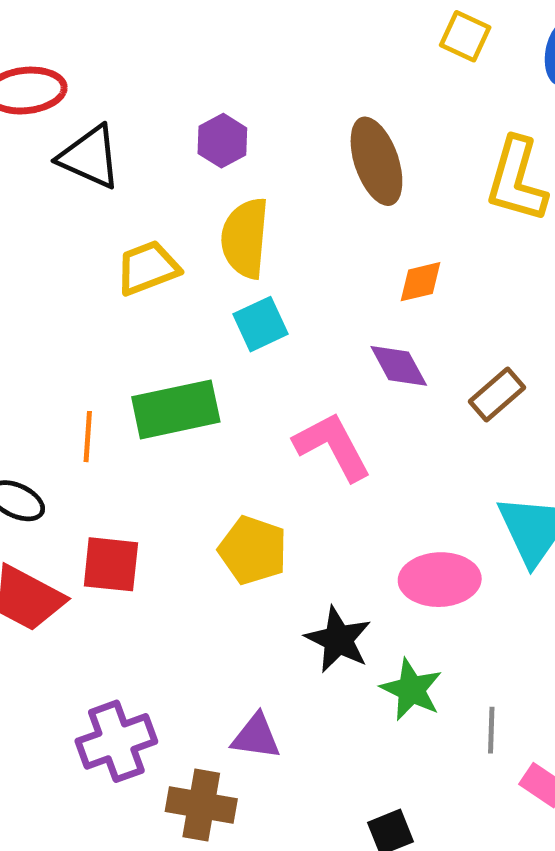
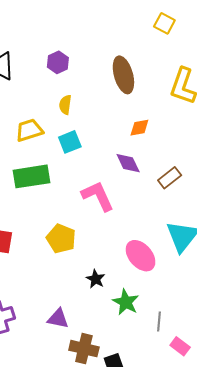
yellow semicircle: (245, 238) -> (65, 105), size x0.6
yellow trapezoid: (148, 268) -> (29, 130), moved
pink ellipse: (440, 580) -> (141, 256), turned 48
black star: (338, 640) -> (96, 279), size x0.7
brown cross: (201, 805) -> (84, 349), moved

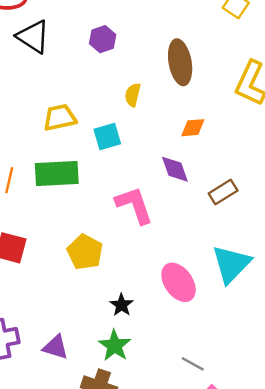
yellow semicircle: (65, 105) -> (133, 95), moved
green star: (126, 302) -> (115, 346), moved
purple triangle: (58, 319) -> (56, 347), moved
gray line: (159, 321) -> (193, 364), turned -72

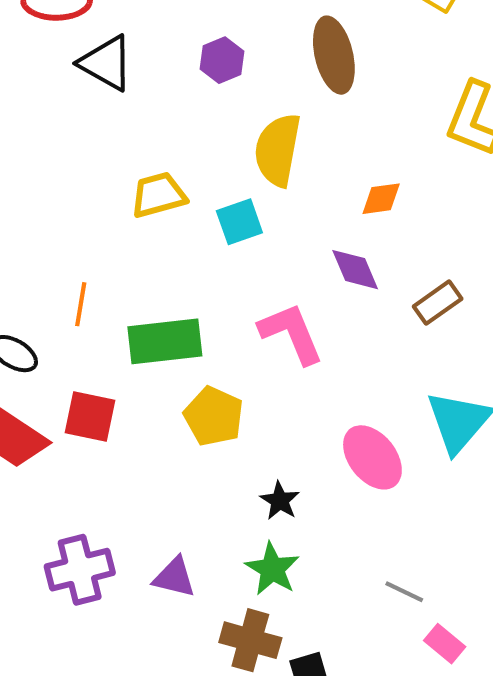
brown ellipse: (180, 62) -> (334, 55), moved
yellow semicircle: (133, 95) -> (278, 150), size x1.8
green rectangle: (57, 173) -> (165, 341), moved

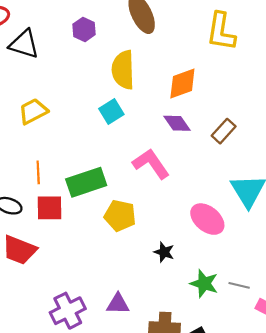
yellow trapezoid: (158, 195) -> (33, 111), moved
orange diamond: (381, 199) -> (182, 83), size x1.5
red square: (90, 416) -> (49, 208), moved
green star: (272, 569) -> (204, 284), moved

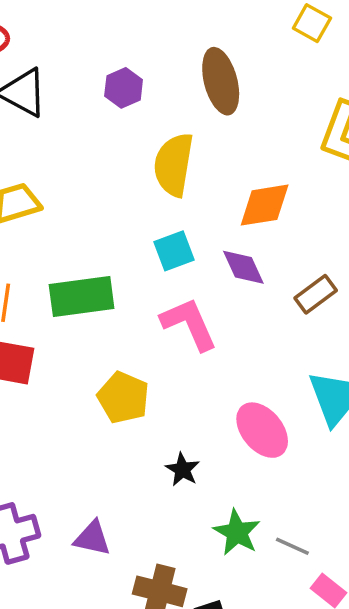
cyan square: (111, 112) -> (174, 251), moved
green rectangle: (86, 182) -> (82, 297), moved

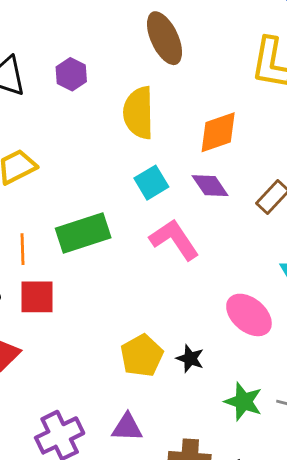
purple hexagon: (124, 88) -> (71, 74), moved
yellow pentagon: (123, 397) -> (142, 356), moved, turned 30

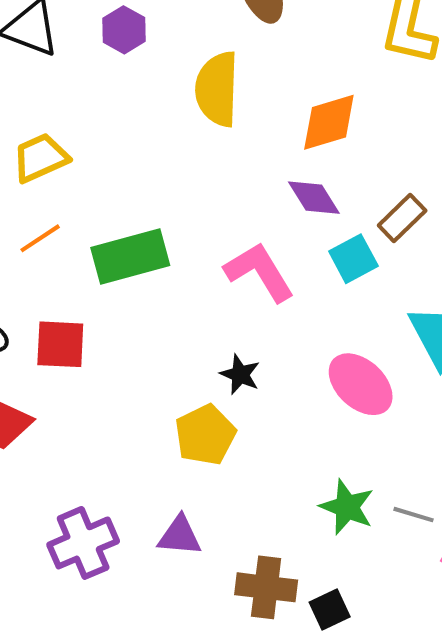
cyan square: (151, 183) -> (353, 259), moved
orange line: (22, 249) -> (40, 238), moved, turned 56
black star: (190, 358) -> (240, 374), moved

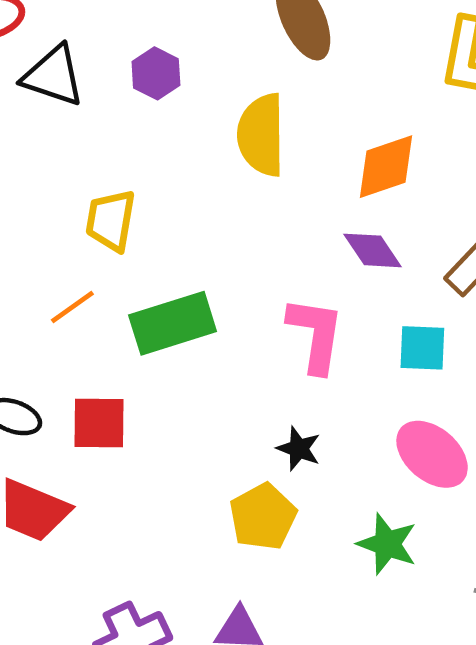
yellow trapezoid: (40, 158) -> (111, 220), moved, turned -54
cyan square: (353, 259) -> (422, 348), moved, turned 33
pink L-shape: (259, 272) -> (316, 335), turned 42
green star: (347, 507) -> (387, 544), moved

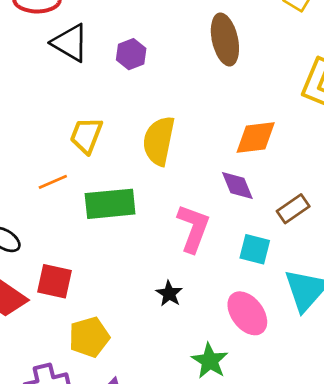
yellow semicircle: (261, 135) -> (159, 141), moved
red square: (99, 423) -> (54, 281), moved
yellow pentagon: (263, 517) -> (89, 337), moved

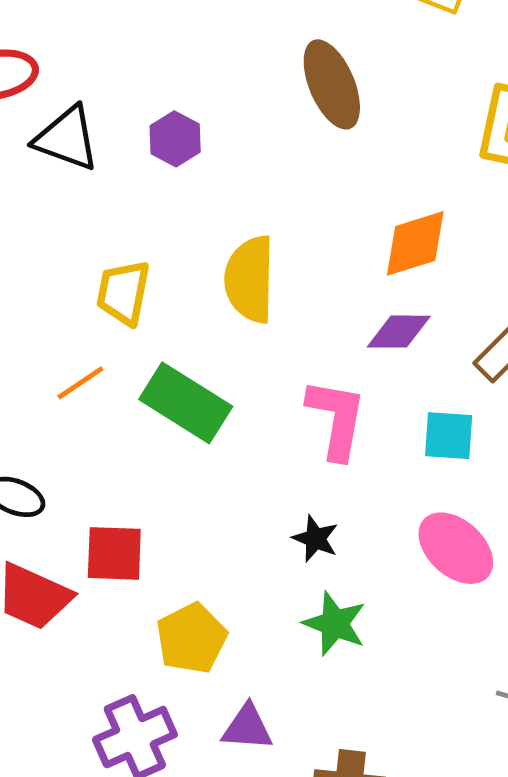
purple diamond: (237, 186) -> (399, 332), turned -57
green rectangle: (110, 204) -> (186, 403), turned 48
green star: (210, 361) -> (335, 624), moved

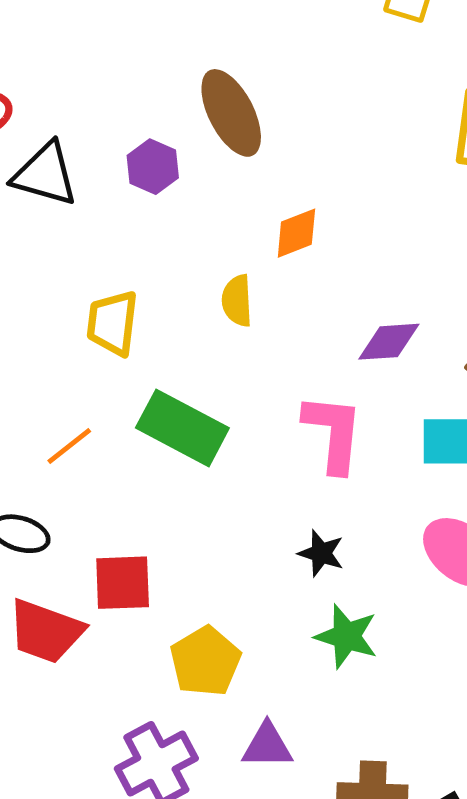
brown ellipse: (332, 84) -> (231, 113), moved
orange diamond: (415, 243) -> (296, 233), moved, size x0.7
yellow semicircle: (250, 279) -> (237, 301), size x0.6
orange line: (80, 383) -> (69, 446), moved

